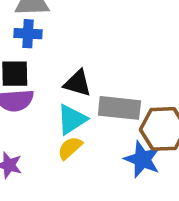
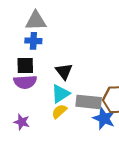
black triangle: (78, 83) -> (64, 71), turned 36
gray rectangle: (119, 108) -> (89, 102), moved

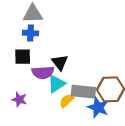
purple semicircle: (25, 82) -> (43, 72), moved
yellow semicircle: (59, 111) -> (67, 101), moved
purple star: (22, 122) -> (19, 100), moved

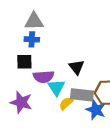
black triangle: (60, 62) -> (77, 67), moved
cyan triangle: (56, 84) -> (56, 87), turned -30
purple star: (19, 100) -> (21, 102), size x1.5

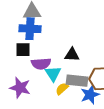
blue cross: (32, 39) -> (30, 29), size x1.5
black triangle: (77, 67) -> (72, 55), turned -49
blue star: (96, 110) -> (90, 95), turned 30

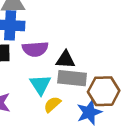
purple semicircle: (41, 64) -> (35, 49), moved
gray rectangle: (77, 81) -> (72, 78), moved

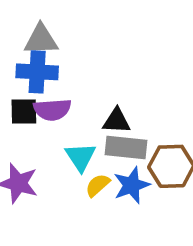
purple semicircle: (35, 49) -> (52, 110), moved
blue star: (89, 112) -> (132, 185), moved

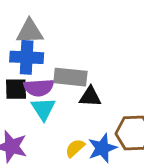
gray rectangle: (126, 147) -> (70, 77), moved
cyan triangle: (81, 157) -> (43, 109), moved

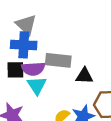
gray triangle: (30, 32) -> (26, 25), turned 45
black triangle: (90, 97) -> (84, 76), moved

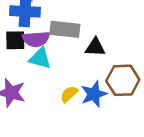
cyan triangle: (37, 85) -> (40, 58), turned -42

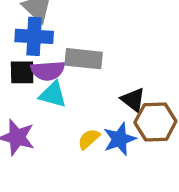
black triangle: (95, 47) -> (133, 100), moved, turned 35

